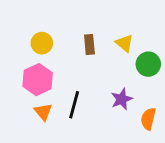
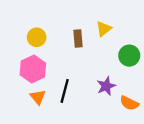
yellow triangle: (124, 43) -> (104, 29), moved, turned 42
orange semicircle: (148, 119) -> (129, 103), turned -78

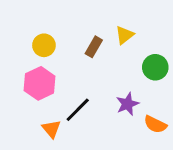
brown rectangle: (78, 39) -> (94, 47), turned 35
black line: (65, 91) -> (78, 110), turned 30
orange triangle: (38, 97) -> (51, 129), moved

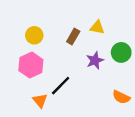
yellow triangle: (125, 35) -> (97, 27), turned 49
purple star: (127, 104) -> (95, 60), moved

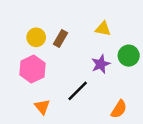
brown rectangle: (73, 36) -> (60, 39), moved
black line: (61, 86) -> (78, 91), moved
orange semicircle: (121, 97) -> (119, 109), moved, turned -84

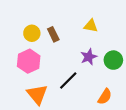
brown rectangle: (60, 39) -> (53, 34), turned -56
green circle: (129, 56) -> (113, 60), moved
orange triangle: (42, 107) -> (37, 94), size x1.5

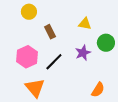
yellow circle: (32, 33) -> (29, 12), moved
green circle: (113, 60) -> (106, 43), moved
black line: (68, 80) -> (54, 62), moved

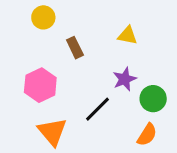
green circle: (106, 43) -> (153, 99), moved
black line: (54, 62) -> (97, 109), moved

